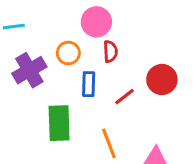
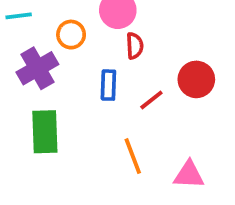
orange circle: (68, 53) -> (71, 35), moved
green rectangle: (59, 123) -> (45, 132), moved

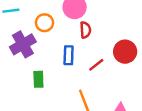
green rectangle: (45, 132) -> (38, 79), moved, size x0.6

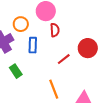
blue rectangle: (69, 55) -> (33, 45), moved
green rectangle: (38, 79) -> (16, 71), turned -32

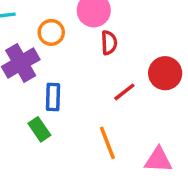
blue rectangle: (33, 45) -> (53, 97), moved
green rectangle: (16, 71) -> (39, 129), moved

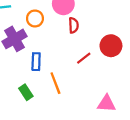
green rectangle: (39, 129) -> (26, 92), moved
orange line: (107, 143) -> (55, 83), moved

